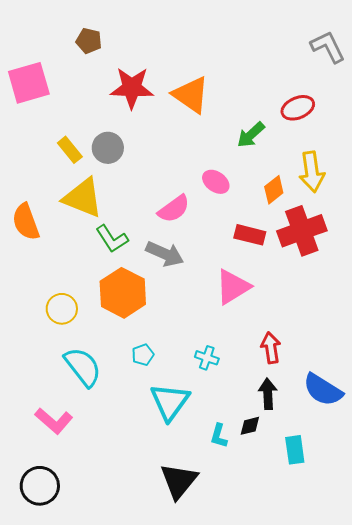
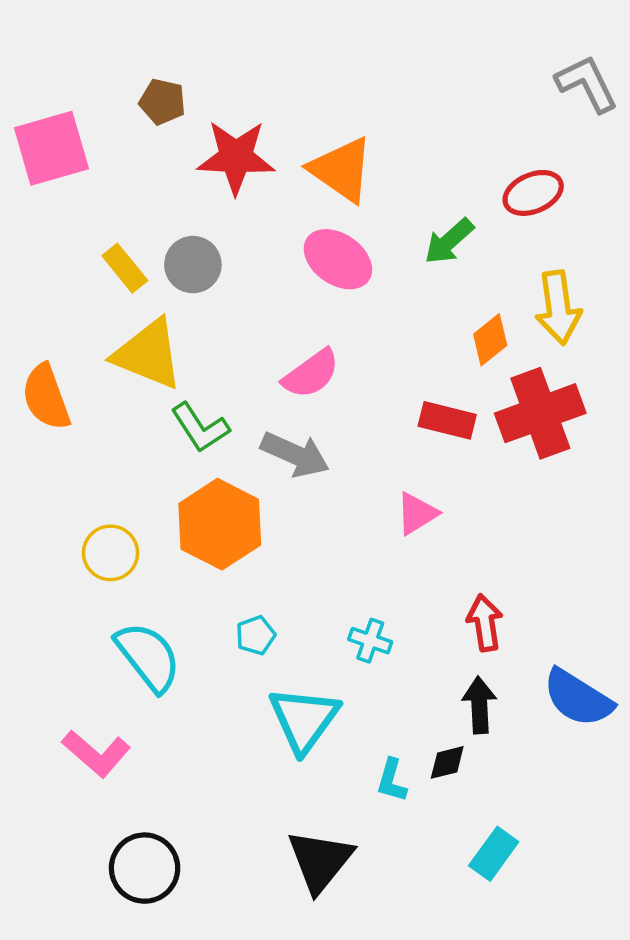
brown pentagon: (89, 41) -> (162, 102), moved
pink ellipse: (216, 182) -> (338, 259), moved, size x1.4
pink triangle: (233, 287) -> (417, 513), size x0.7
cyan rectangle: (295, 450) -> (494, 854), moved, turned 44
black circle: (40, 486) -> (145, 868), moved

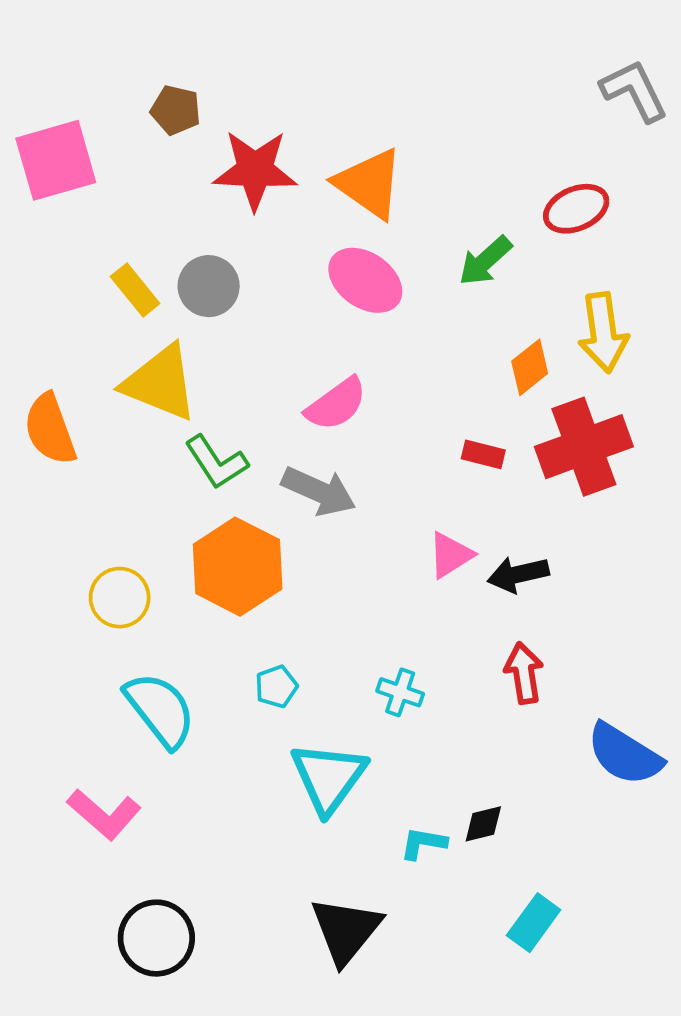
red rectangle: (447, 420) -> (483, 454), size x0.7
black arrow: (479, 705) -> (518, 574), moved, turned -100
cyan L-shape: (392, 780) -> (423, 843), turned 84

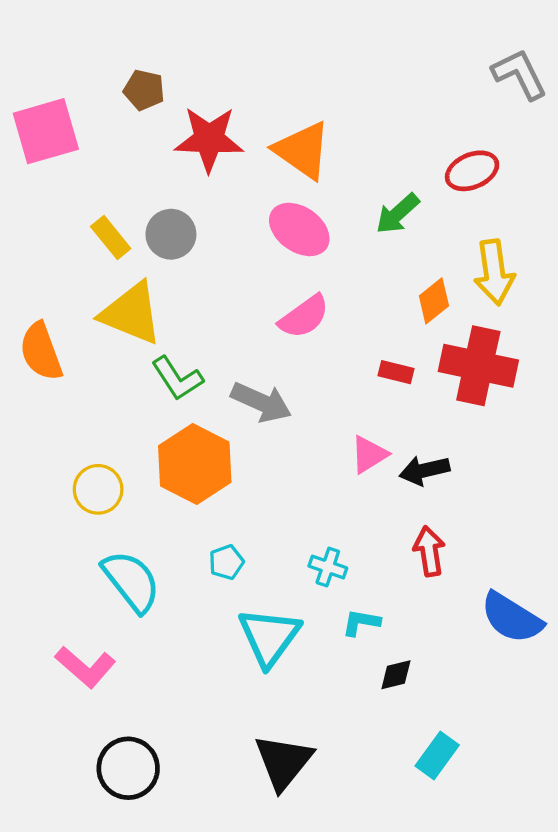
pink semicircle: (336, 404) -> (304, 317), moved
red cross: (584, 447) -> (478, 366), turned 32
cyan L-shape: (423, 843) -> (361, 622), moved

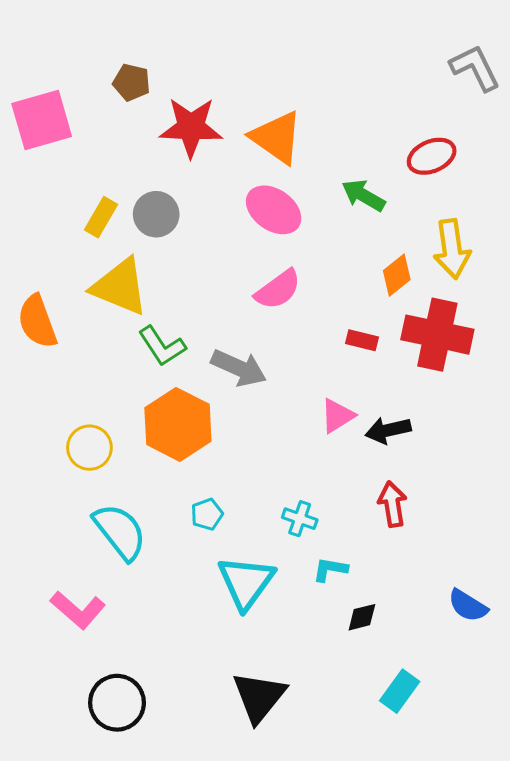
green arrow: (398, 214) -> (363, 195), turned 72
yellow rectangle: (111, 237) -> (101, 217), turned 69
blue semicircle: (512, 618) -> (468, 606), moved, size x0.7

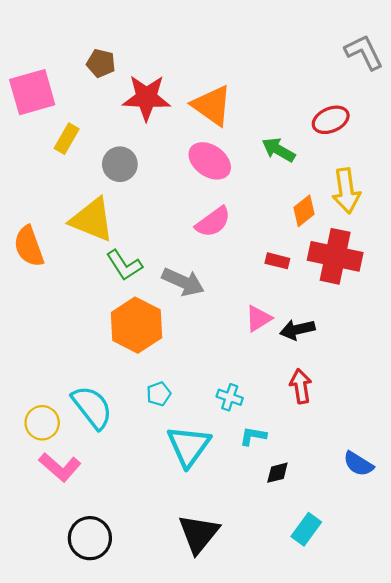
yellow rectangle: (101, 217) -> (67, 139), moved
yellow circle: (89, 448) -> (42, 423), moved

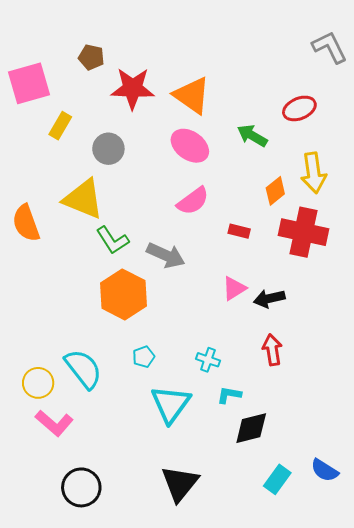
red rectangle: (277, 261) -> (239, 231), moved
blue semicircle: (358, 464) -> (325, 470), moved
black diamond: (277, 473) -> (251, 428), size x1.6

